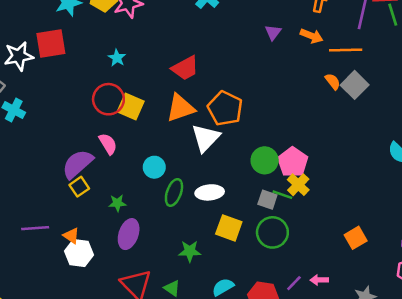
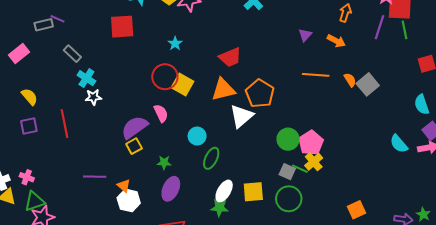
orange line: (346, 50) -> (316, 75), moved
white star: (19, 56) -> (93, 97), moved, size x0.7
white ellipse: (210, 192) -> (224, 191), moved, turned -60
yellow square: (229, 228) -> (253, 192), turned -30

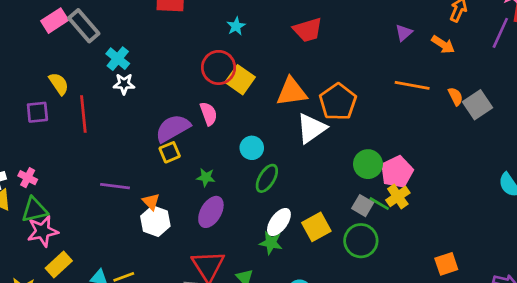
pink rectangle: (19, 54) -> (55, 21), moved
gray rectangle: (72, 54) -> (84, 26), moved, size x1.4
red trapezoid: (230, 57) -> (308, 30), moved
yellow semicircle: (30, 97) -> (59, 84), moved
yellow square: (253, 192) -> (316, 227), turned -30

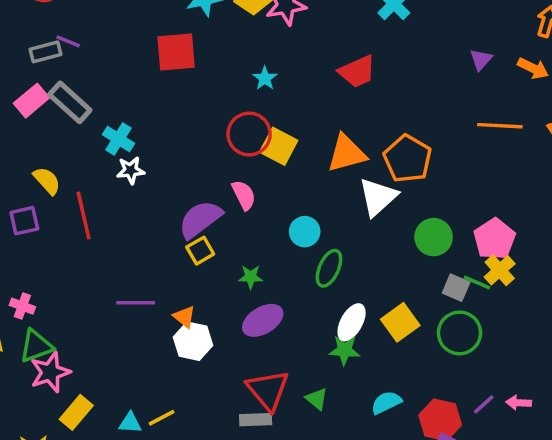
green circle: (368, 164) -> (434, 237), moved
purple ellipse: (211, 212) -> (263, 320), turned 36

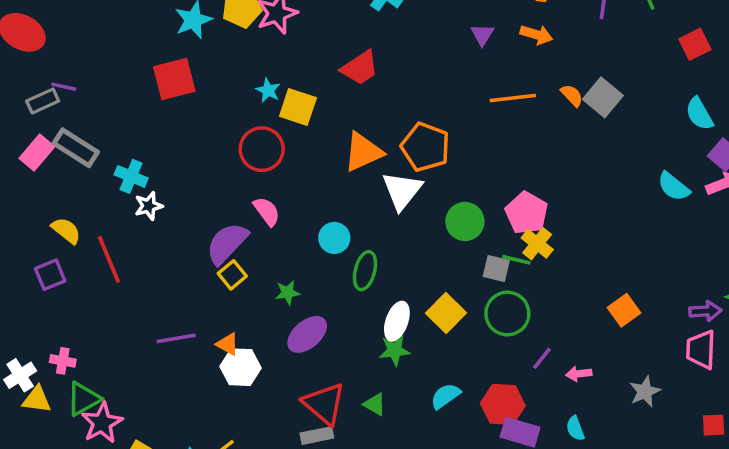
yellow square: (279, 146) -> (298, 107), moved
purple line: (484, 404) -> (542, 358), moved

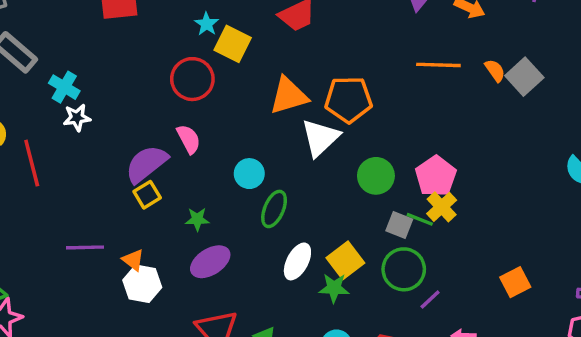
orange pentagon: (425, 147) -> (349, 99), turned -30
green star: (395, 350) -> (334, 288), moved
purple line: (542, 358) -> (430, 300), moved

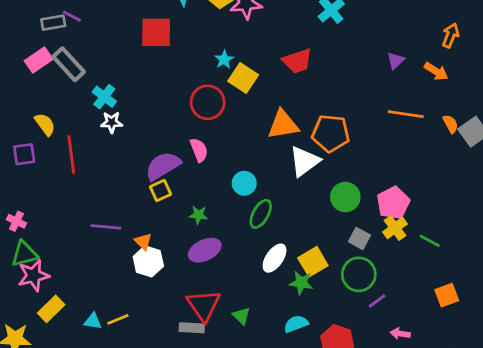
green line: (420, 219) -> (430, 241), moved

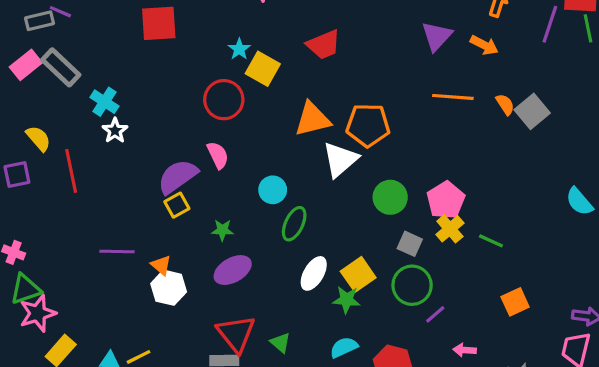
purple triangle: (396, 61) -> (437, 36), size x1.5
white star: (112, 122) -> (115, 131), turned -30

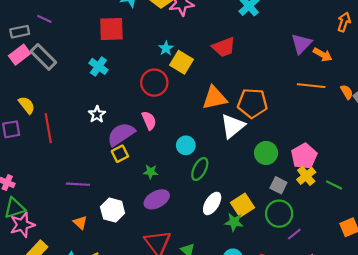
gray rectangle: (40, 21) -> (20, 32), moved
orange arrow: (484, 45) -> (323, 55), moved
cyan cross: (104, 102) -> (98, 66), moved
white star: (115, 131) -> (97, 114), moved
orange triangle: (161, 265) -> (80, 222), moved

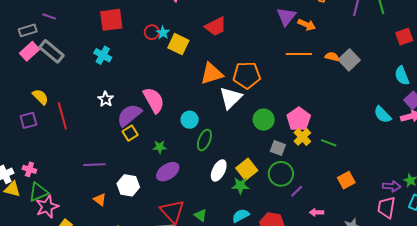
red circle: (154, 83) -> (152, 32), moved, size x0.6
orange semicircle: (347, 92) -> (332, 57), turned -40
pink semicircle: (149, 120) -> (154, 100), size x1.5

